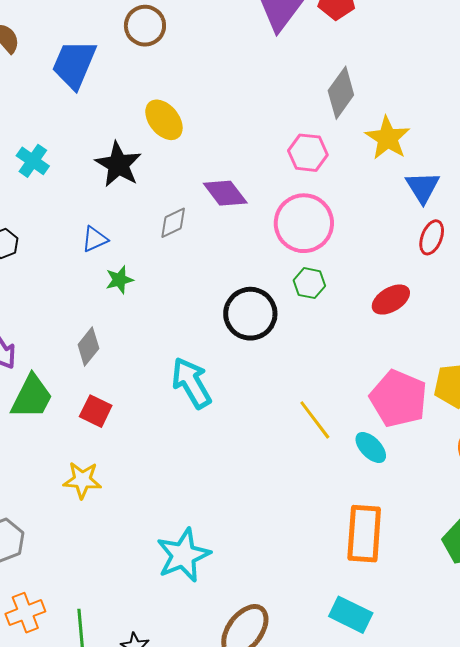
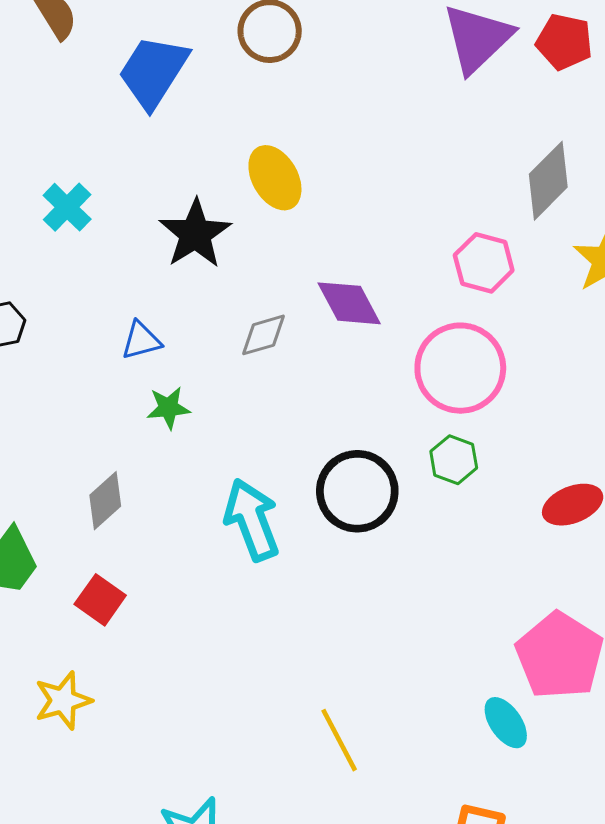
cyan arrow: (191, 383) -> (252, 520), moved
yellow line: (315, 420) -> (339, 740), moved
yellow star: (82, 480) -> (63, 700), turned -30

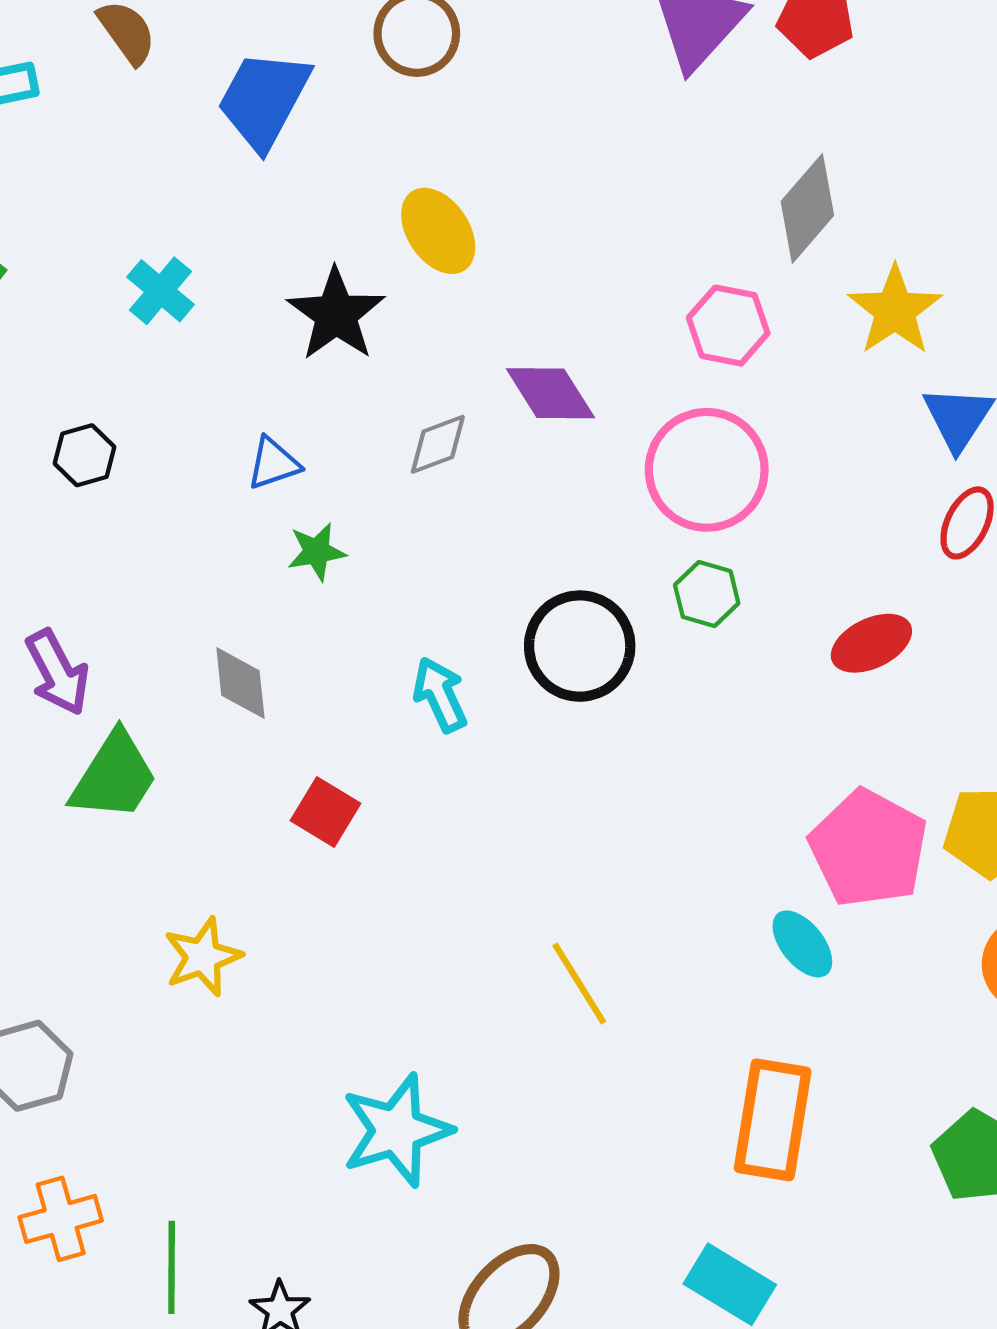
gray diamond: (105, 501) -> (240, 683), turned -50
cyan arrow: (252, 520) -> (440, 695), size x0.7
red square: (100, 600) -> (326, 812), moved

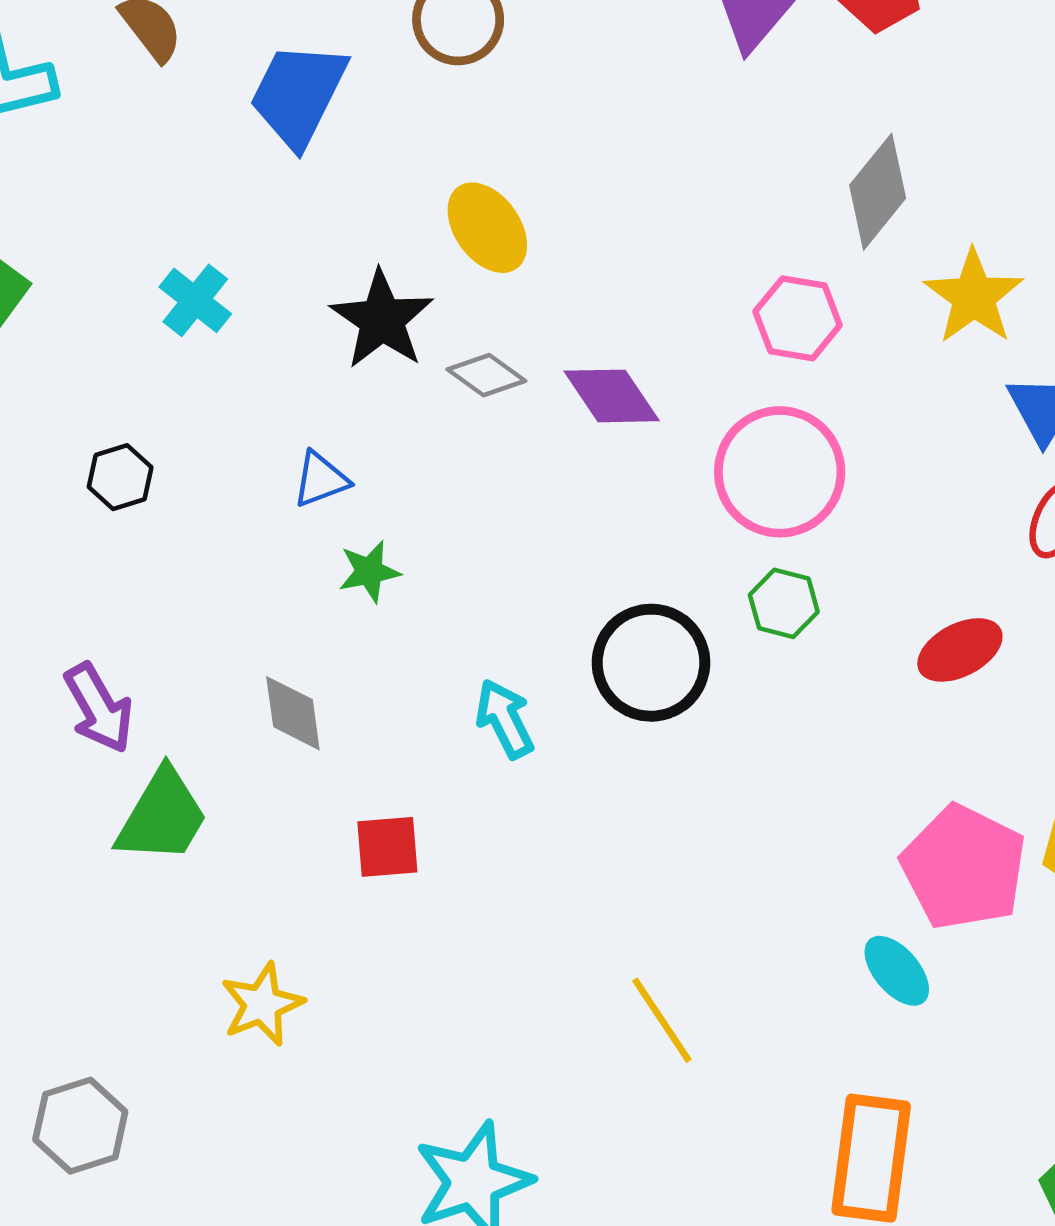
gray diamond: (438, 444) -> (486, 375), moved, turned 58
red square: (326, 812) -> (387, 847), turned -34

